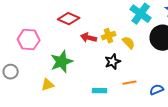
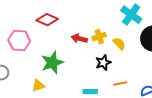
red diamond: (69, 19) -> (47, 20), moved

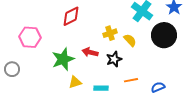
red diamond: (47, 20) -> (71, 16), moved, turned -50
red arrow: (79, 39) -> (90, 52), moved
yellow triangle: (38, 86) -> (75, 82), moved

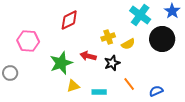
yellow semicircle: (130, 40) -> (128, 44), turned 104
orange line: (131, 80) -> (129, 84), turned 64

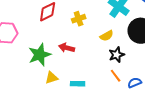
yellow cross: (108, 37) -> (79, 19), moved
black star: (112, 63) -> (117, 55), moved
orange line: (129, 84) -> (116, 76), moved

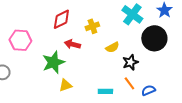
yellow semicircle: (107, 36) -> (112, 47), moved
red arrow: (67, 48) -> (72, 44), moved
cyan rectangle: (78, 84) -> (105, 91), moved

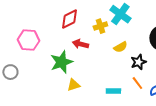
cyan cross: (132, 14) -> (120, 14), moved

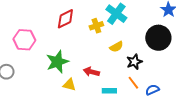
red arrow: (80, 44) -> (91, 72), moved
yellow triangle: (73, 85) -> (69, 85), turned 32

